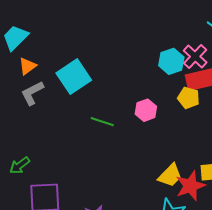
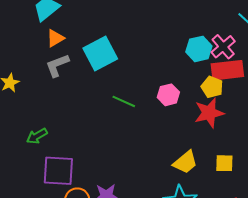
red star: (190, 186) -> (209, 113), moved

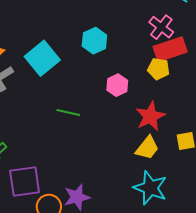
cyan hexagon: (199, 49) -> (94, 41), moved
green line: (124, 101) -> (68, 112), moved
red star: (209, 113) -> (150, 116), moved

